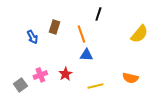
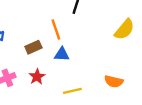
brown rectangle: (54, 27) -> (33, 47), moved, turned 48

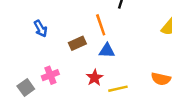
red star: (37, 77) -> (95, 78), moved

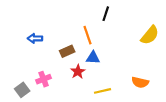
blue arrow: (41, 29) -> (35, 38), turned 120
red star: (95, 78) -> (78, 72), moved

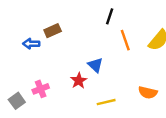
orange line: (88, 35) -> (125, 40), moved
brown rectangle: (67, 51) -> (53, 31), moved
blue triangle: (93, 58) -> (95, 65), turned 40

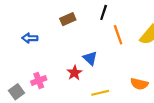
brown rectangle: (53, 31) -> (68, 19), moved

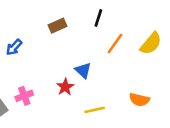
orange line: (118, 35) -> (115, 43), turned 54
blue arrow: (30, 38) -> (14, 47), turned -48

